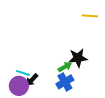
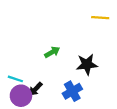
green arrow: (65, 67) -> (52, 52), moved
cyan line: (23, 73) -> (15, 79), moved

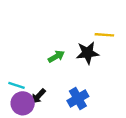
yellow line: (100, 18) -> (104, 35), moved
black star: (87, 64) -> (87, 53), moved

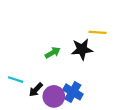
blue cross: (78, 99) -> (73, 92), turned -30
purple circle: (23, 103) -> (54, 96), moved

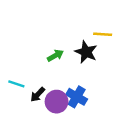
black star: (82, 49) -> (86, 52), turned 30

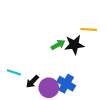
black star: (86, 52) -> (74, 45), turned -30
green arrow: (55, 56) -> (58, 45), moved

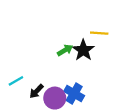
black star: (74, 45) -> (83, 50), turned -30
cyan line: (14, 72) -> (16, 81), turned -48

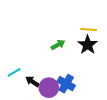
black star: (83, 50) -> (88, 45), moved
black arrow: (36, 91) -> (32, 82), turned 80

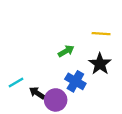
black star: (88, 45) -> (100, 64), moved
blue cross: (66, 84) -> (75, 81), moved

